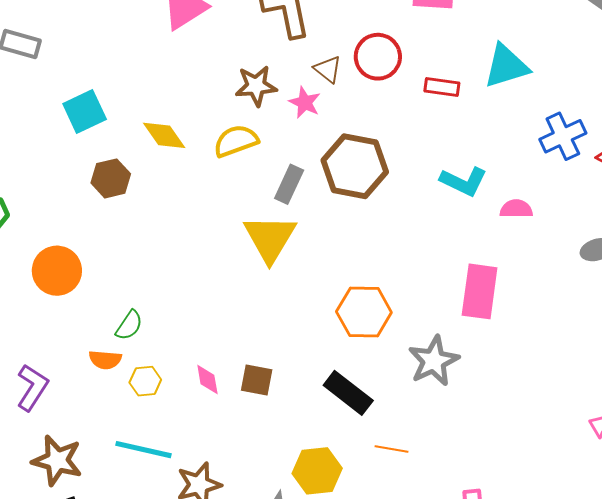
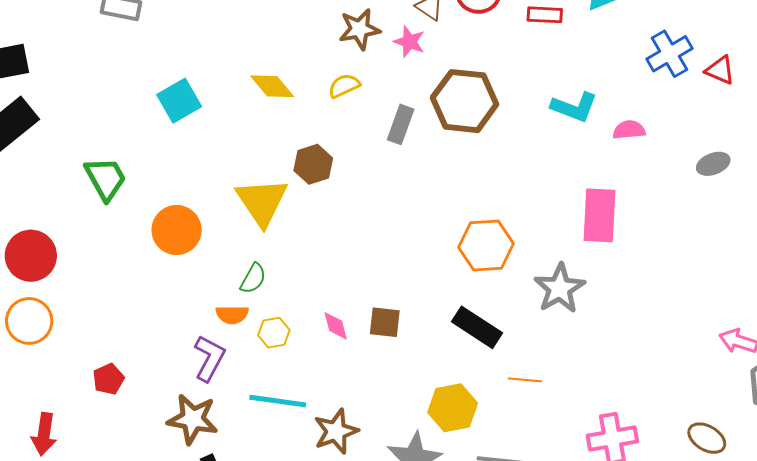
cyan square: (85, 111) -> (179, 101), moved
yellow semicircle: (236, 141) -> (344, 86), size x0.7
brown hexagon: (111, 178) -> (313, 164), moved
yellow triangle: (270, 238) -> (262, 202), moved
purple L-shape: (32, 387) -> (209, 358), moved

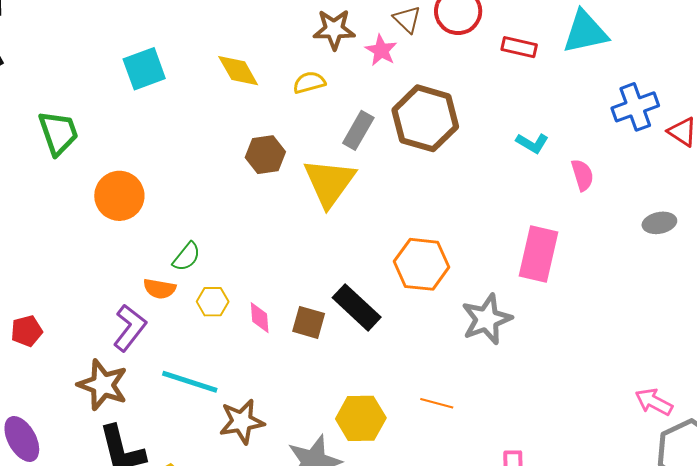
cyan L-shape: (574, 107) -> (532, 143), size x0.7
pink semicircle: (629, 130) -> (582, 175), turned 68
yellow triangle: (262, 202) -> (329, 182), moved
black rectangle: (477, 327) -> (357, 307), moved
yellow hexagon: (274, 333) -> (213, 302), moved

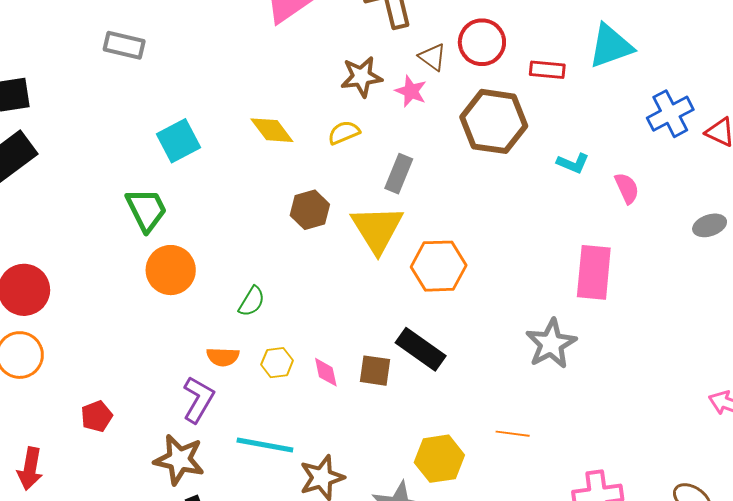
brown hexagon: (425, 118) -> (494, 121), moved
green trapezoid: (58, 133) -> (146, 210), moved
green semicircle: (187, 257) -> (252, 301), moved
orange hexagon: (422, 264) -> (439, 266), moved

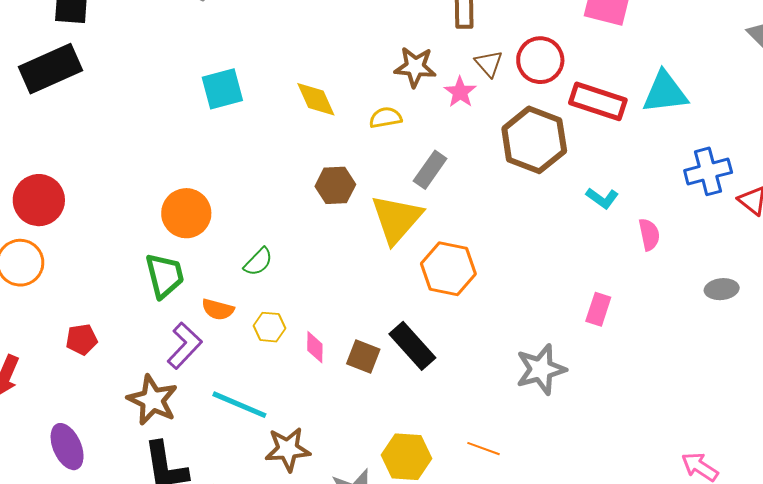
red rectangle: (547, 70) -> (598, 101), size x1.6
green trapezoid: (146, 210) -> (165, 276), moved
pink rectangle: (594, 272) -> (598, 309), size x0.6

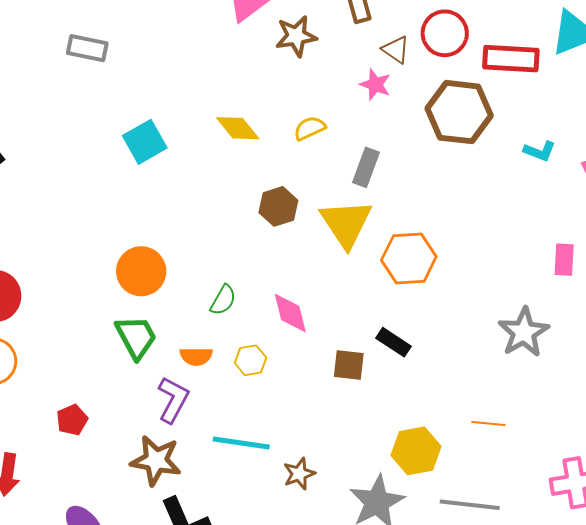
brown star: (415, 67) -> (296, 36), moved
black rectangle: (412, 346) -> (394, 342), size x0.7
pink diamond: (315, 347) -> (290, 313), moved, size x1.4
brown star: (288, 449) -> (299, 474), size x0.7

